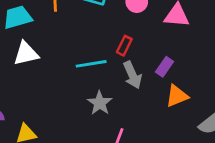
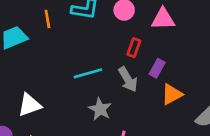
red rectangle: (124, 46) -> (134, 48), moved
white triangle: (26, 54) -> (30, 105), moved

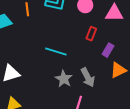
cyan line: (88, 73) -> (56, 52), turned 30
gray arrow: (128, 79) -> (88, 77), moved

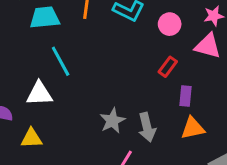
purple rectangle: (108, 50) -> (186, 96), turned -40
cyan line: (56, 52) -> (61, 61), moved, turned 30

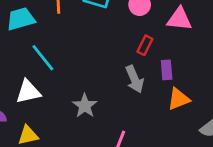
gray star: (112, 121) -> (85, 106), moved
gray arrow: (147, 127) -> (135, 79), moved

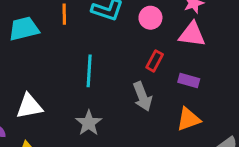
cyan line: (43, 58) -> (89, 71), moved, turned 40
purple rectangle: (167, 70) -> (189, 80), moved, turned -72

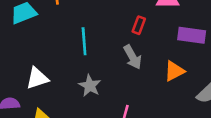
purple rectangle: (189, 80) -> (192, 35), moved, size x1.5

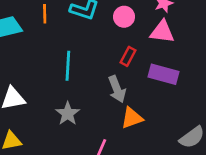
purple rectangle: (192, 35) -> (163, 74), moved
orange triangle: (174, 71) -> (132, 118), moved

